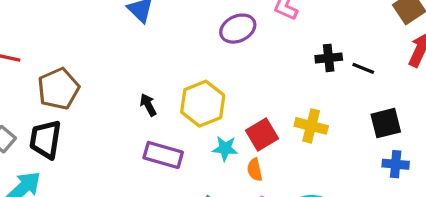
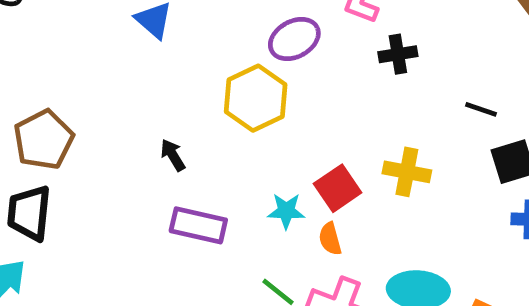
black cross: (329, 58) -> (398, 54), moved
black line: (363, 68) -> (481, 109), moved
yellow hexagon: (203, 104) -> (256, 98), moved

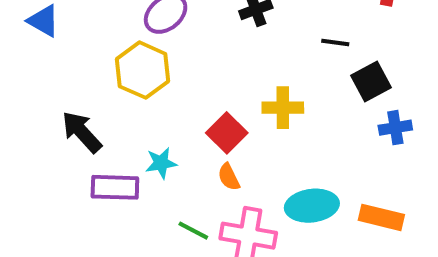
black arrow: (173, 155) -> (82, 132), size x1.6
cyan star: (286, 211) -> (161, 163), moved

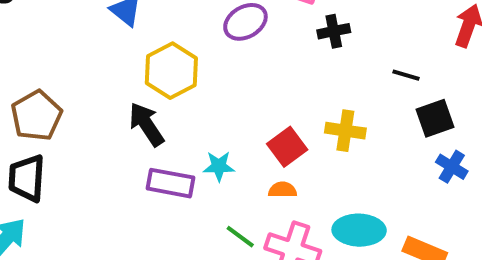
yellow hexagon: (143, 70) -> (171, 71), moved
blue cross: (395, 128) -> (452, 167), turned 32
orange semicircle: (229, 177) -> (283, 190), turned 108

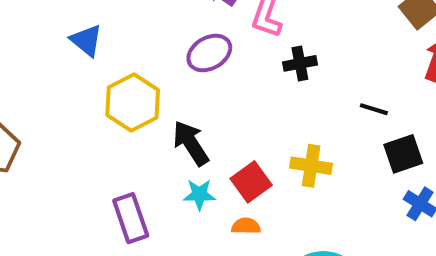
black arrow: (146, 124) -> (191, 143), moved
cyan star: (219, 166) -> (199, 194), moved
purple rectangle: (170, 183) -> (131, 218), turned 60

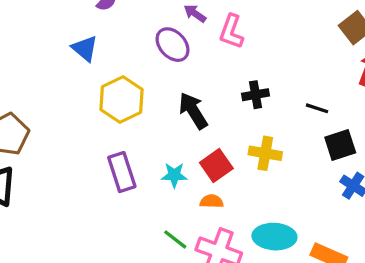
purple ellipse: (209, 53) -> (173, 45), moved, turned 76
black cross: (300, 63) -> (256, 95), moved
black arrow: (191, 143) -> (193, 111), moved
purple rectangle: (131, 218) -> (122, 172), moved

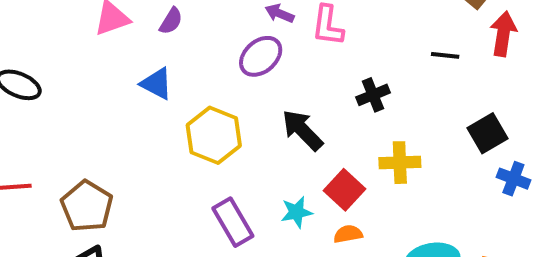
purple ellipse: (173, 45) -> (261, 56), turned -76
black line: (317, 108) -> (445, 55), moved

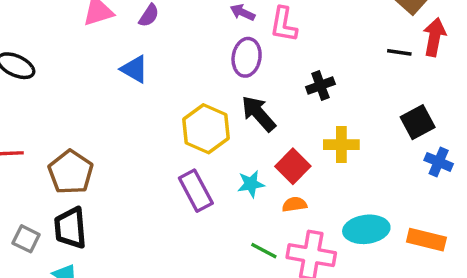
black line: (445, 55) -> (399, 52), moved
purple ellipse: (261, 56) -> (247, 57), moved, turned -42
yellow hexagon: (214, 135) -> (206, 129), moved

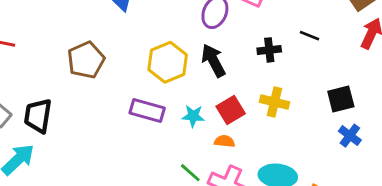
black line: (399, 52) -> (309, 36), moved
brown pentagon: (71, 172) -> (86, 60), moved
purple rectangle: (196, 191) -> (147, 110), turned -60

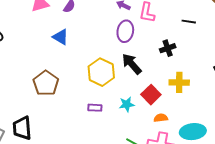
black line: (309, 36) -> (189, 22), moved
purple rectangle: (147, 110) -> (95, 108), size x0.6
orange semicircle: (224, 141) -> (161, 118), moved

